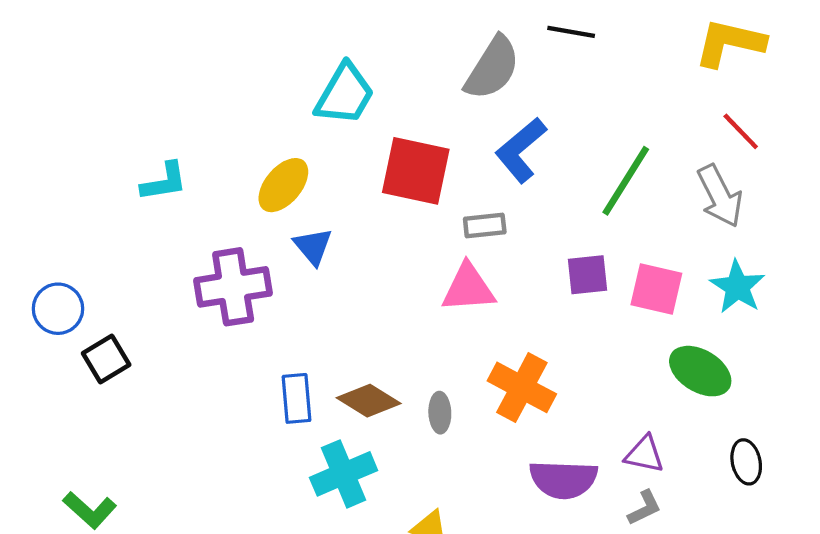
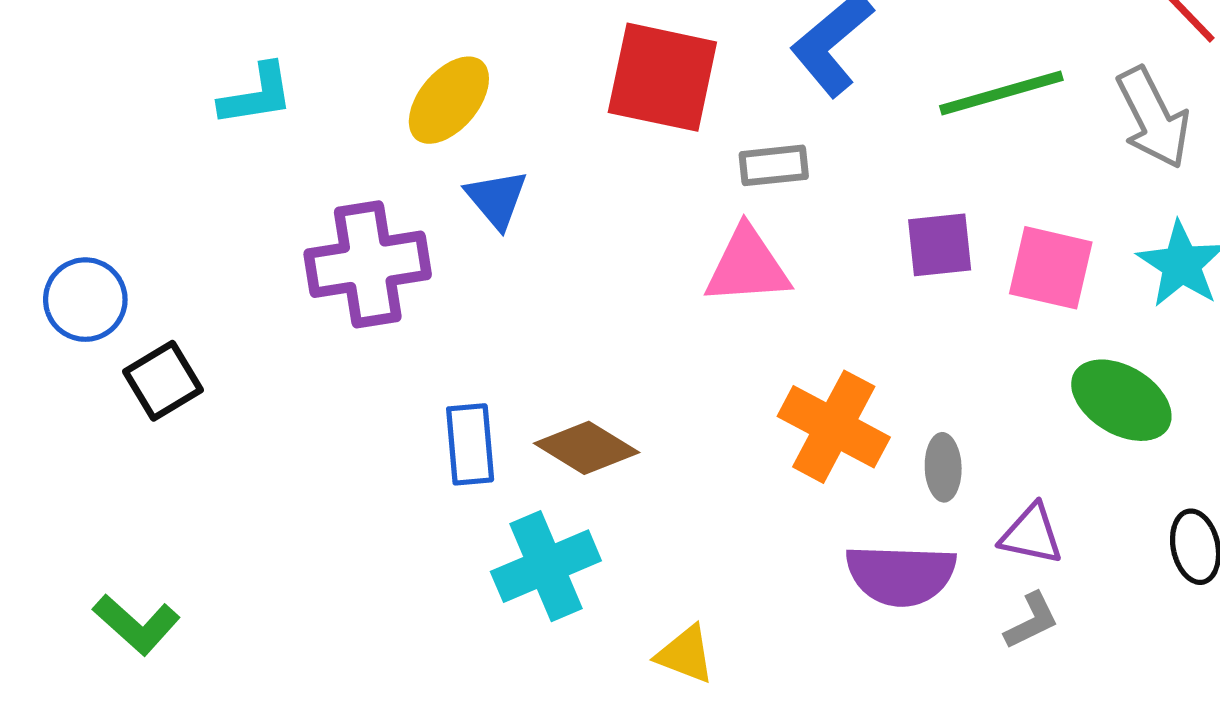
green line: (626, 181) -> (1001, 93), turned 42
gray ellipse: (440, 413) -> (943, 467), moved

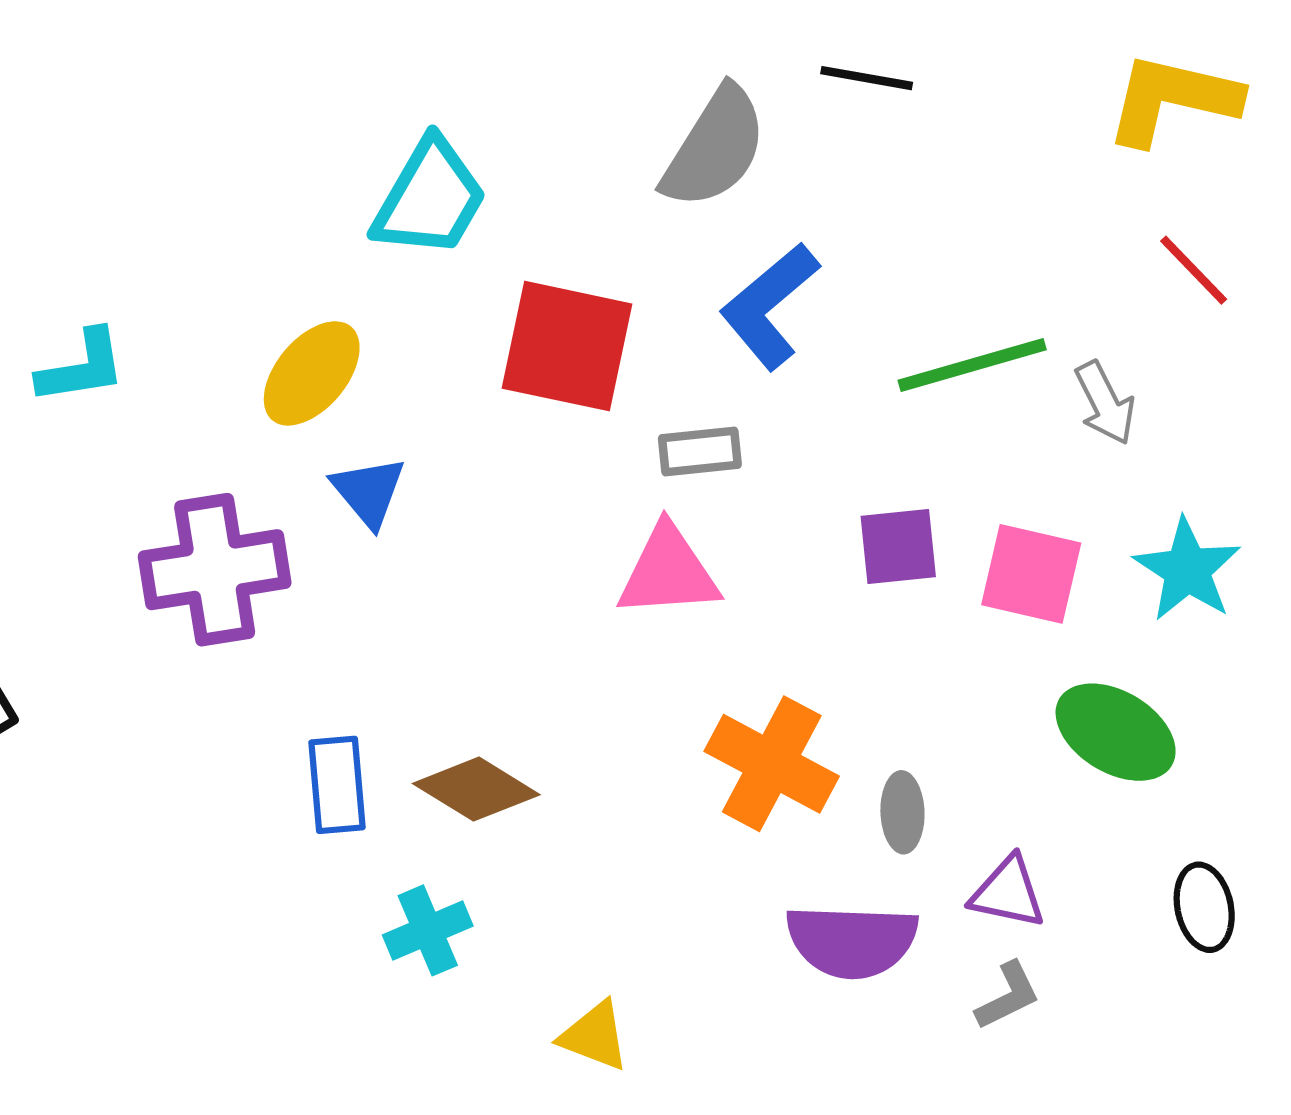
gray arrow: (1153, 118) -> (1105, 403), moved, size x0.7
cyan cross: (546, 566) -> (428, 930), size x0.7

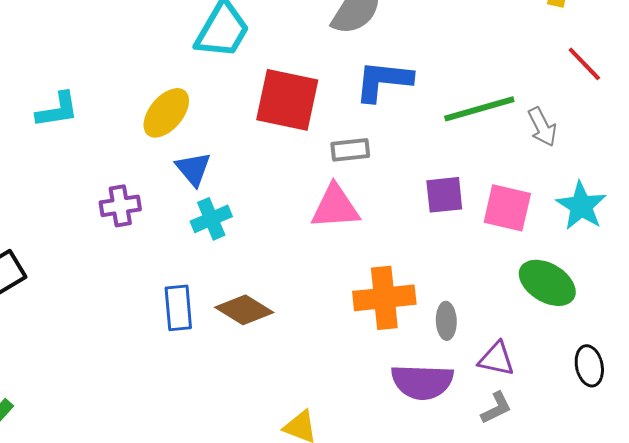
blue L-shape: (770, 306) -> (383, 81), turned 46
purple cross: (215, 570) -> (120, 206), size x0.6
orange cross: (772, 764) -> (384, 298), turned -34
cyan cross: (428, 930) -> (211, 219), moved

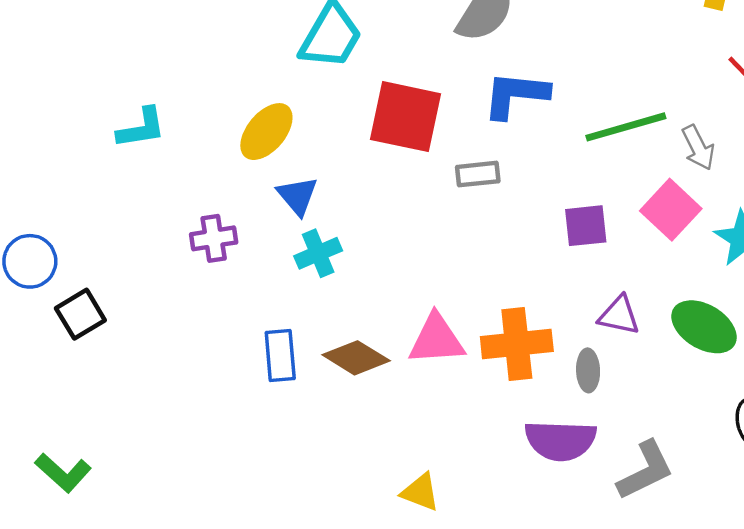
pink triangle: (335, 207) -> (436, 339), moved
pink square: (507, 208) -> (671, 210), moved, turned 30
purple triangle: (496, 359) -> (619, 315), moved
gray L-shape: (496, 408) -> (645, 470), size x1.6

